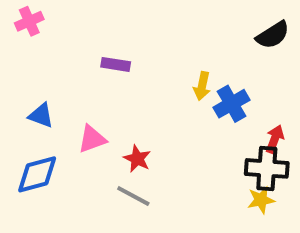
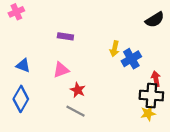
pink triangle: (92, 139) -> (61, 70), moved
red arrow: (275, 139) -> (156, 79), turned -32
blue diamond: (37, 174) -> (21, 99), turned -45

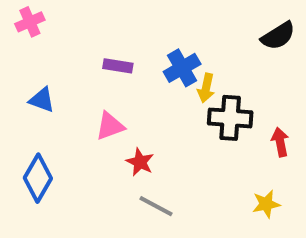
blue cross: (131, 59) -> (182, 68), moved
blue triangle: (23, 65) -> (42, 100), moved
black cross: (151, 96) -> (230, 118), moved
gray line: (76, 111) -> (156, 206), moved

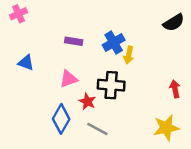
black cross: (230, 118) -> (111, 85), moved
blue diamond: (38, 178) -> (61, 119), moved
yellow star: (266, 204) -> (166, 128), size x1.5

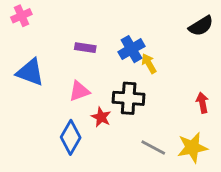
yellow arrow: (129, 55) -> (149, 64), turned 138
blue triangle: (26, 63) -> (30, 72), size x1.5
gray line: (97, 129) -> (153, 148), moved

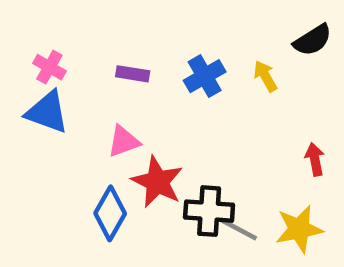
pink cross: (21, 16) -> (49, 67), moved, turned -36
yellow arrow: (149, 64) -> (265, 76), moved
black cross: (129, 98) -> (209, 211), moved
red star: (101, 117) -> (157, 182), size x1.6

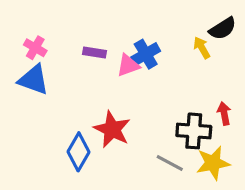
yellow arrow: (265, 76) -> (202, 48), moved
pink triangle: (124, 141) -> (128, 65), moved
black cross: (209, 211) -> (194, 131), moved

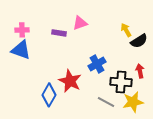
black semicircle: (223, 29) -> (139, 41), moved
pink cross: (35, 48) -> (22, 30), turned -32
blue cross: (146, 54) -> (97, 64), moved
pink triangle: (128, 65) -> (80, 23), moved

